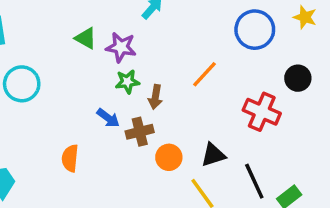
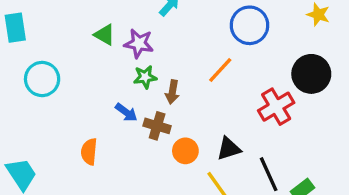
blue circle: (255, 30) -> (250, 25), moved
black circle: (298, 78) -> (311, 74), size x1.5
red cross: (262, 112) -> (276, 107), turned 36
brown cross: (140, 132) -> (157, 126), turned 30

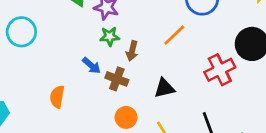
black triangle: (229, 149) -> (164, 88), moved
orange circle: (185, 151) -> (126, 117), moved

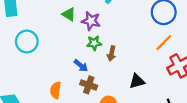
orange line: (174, 35) -> (164, 43), moved
brown cross: (117, 79) -> (89, 85), moved

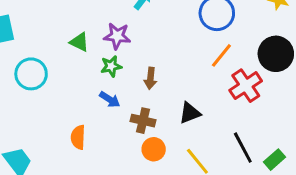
green triangle: (69, 14) -> (79, 42), moved
green star: (94, 43) -> (111, 66), moved
brown cross: (89, 85) -> (143, 121), moved

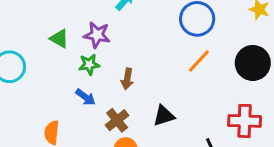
red cross: (246, 86) -> (245, 121), moved, turned 32
brown cross: (143, 121) -> (117, 120), turned 35

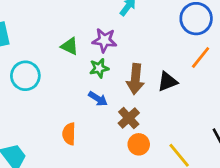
brown arrow: (127, 79) -> (135, 79), size x1.5
black triangle: (164, 116) -> (167, 81), moved

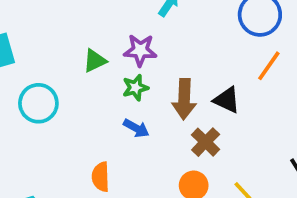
green triangle: (70, 46) -> (95, 61), turned -48
black triangle: (167, 81) -> (227, 100), turned 50
brown cross: (129, 118) -> (206, 142), moved

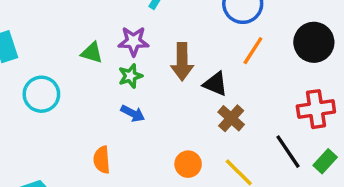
green triangle: (95, 61) -> (92, 53), turned 45
brown arrow: (184, 99) -> (182, 62), moved
brown cross: (206, 142) -> (231, 118), moved

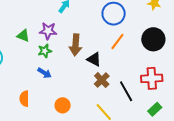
black line: (288, 152) -> (126, 91), moved
orange circle: (188, 164) -> (63, 105), moved

